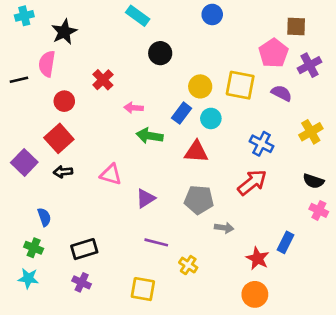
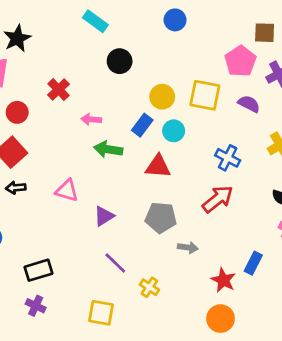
purple line: (156, 242) -> (115, 263), turned 30

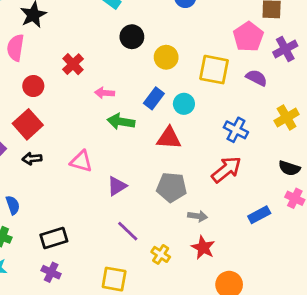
yellow circle: (162, 97) -> (166, 57), moved
blue rectangle: (253, 263) -> (259, 215), moved, turned 35
red star: (223, 280) -> (203, 248), moved

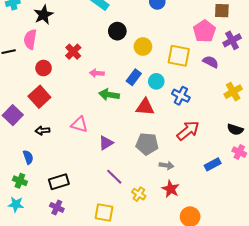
blue cross: (236, 130) -> (181, 96), moved
black arrow: (32, 159) -> (42, 131), moved

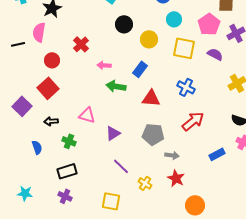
cyan circle: (156, 81) -> (174, 19), moved
green cross: (20, 181) -> (69, 141), moved

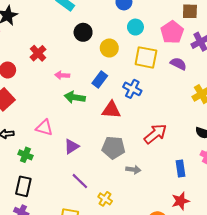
blue cross: (186, 87) -> (132, 89), moved
blue rectangle: (217, 154) -> (180, 168), turned -70
black rectangle: (67, 171) -> (23, 186), turned -60
red star: (176, 178) -> (180, 201), moved, turned 30

